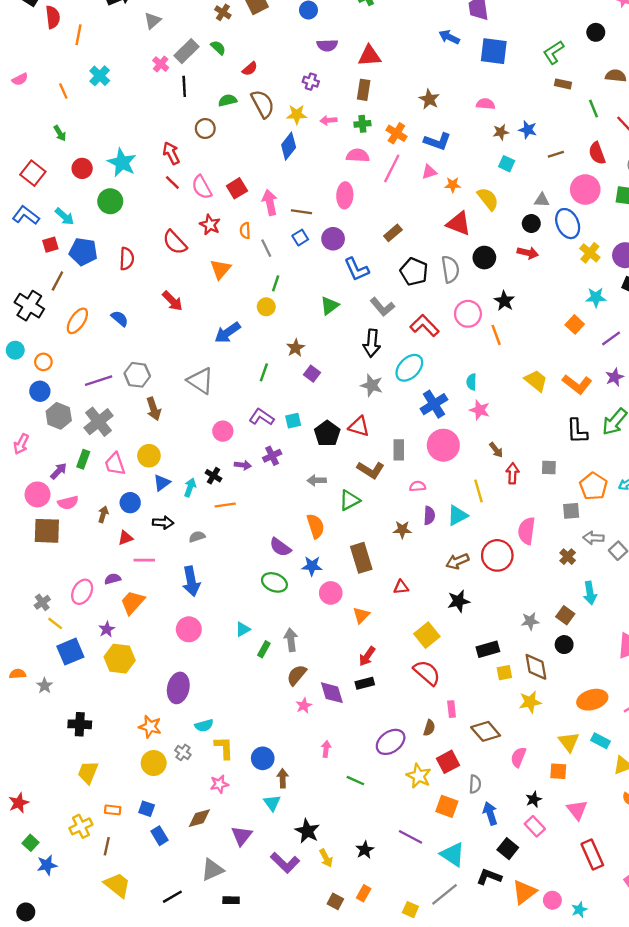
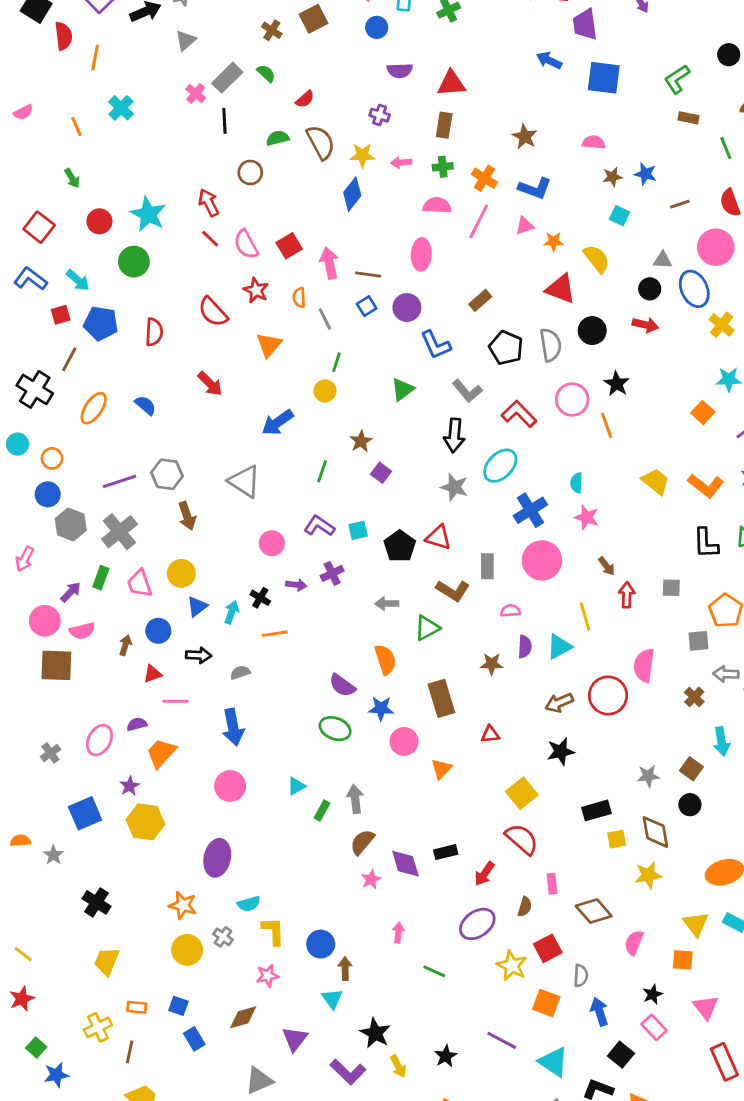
yellow line: (55, 623) -> (23, 954), moved
red arrow: (367, 656) -> (484, 874), moved
black cross: (80, 724) -> (97, 902), turned 30

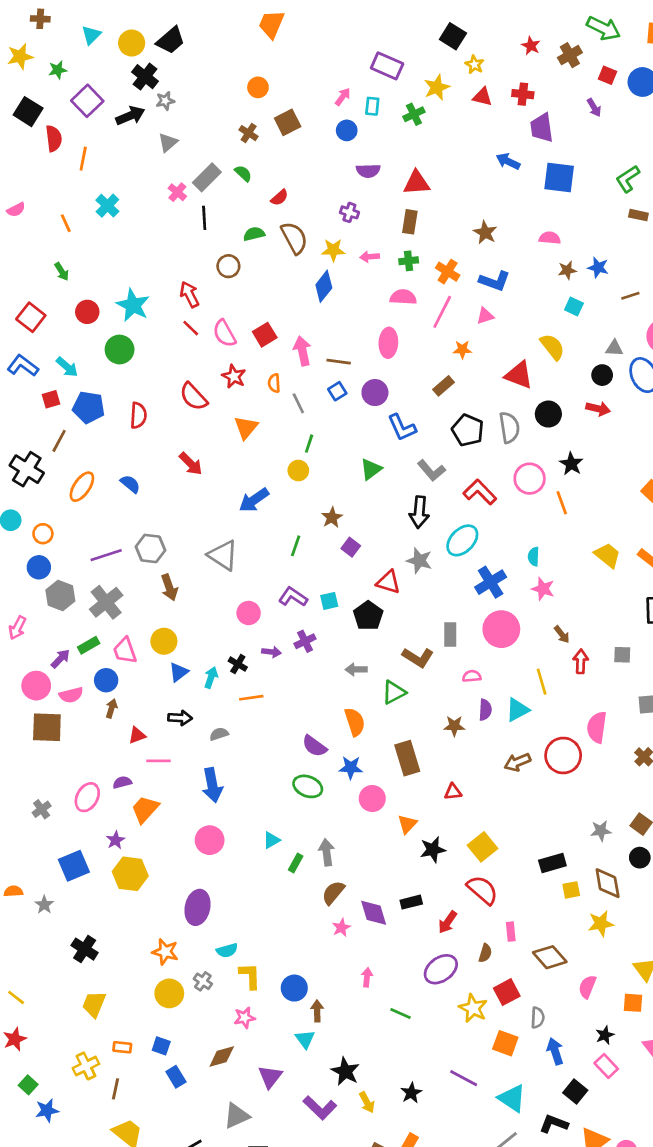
orange star: (553, 241) -> (462, 350), moved
red triangle: (438, 537) -> (388, 582), moved
green rectangle: (101, 578) -> (89, 645), turned 40
blue circle: (158, 631) -> (106, 680), moved
black star: (561, 752) -> (433, 850), moved

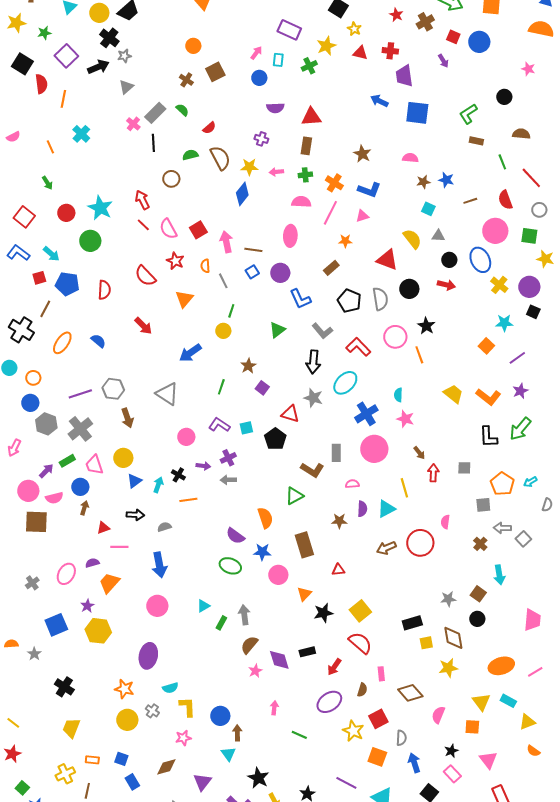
gray triangle: (614, 348) -> (438, 236), moved
gray arrow: (356, 669) -> (228, 480), moved
pink semicircle: (597, 727) -> (445, 522), size x0.6

